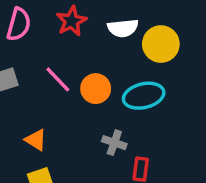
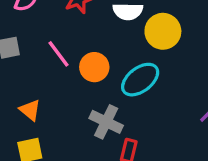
cyan ellipse: (144, 96) -> (140, 80), turned -30
gray cross: (114, 143) -> (106, 122), size x1.4

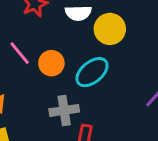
gray cross: (106, 122) -> (64, 110), turned -32

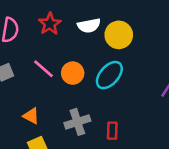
gray cross: (64, 110) -> (77, 122), moved

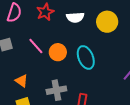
yellow circle: (119, 35) -> (107, 22), moved
cyan ellipse: (109, 75) -> (86, 57), turned -70

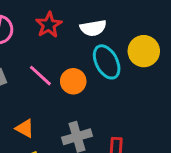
yellow circle: (107, 22) -> (144, 51), moved
cyan ellipse: (86, 57) -> (107, 62), moved

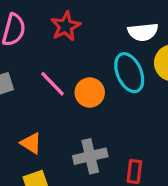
white semicircle: (93, 28) -> (143, 32), moved

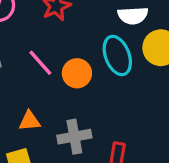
orange triangle: (31, 143) -> (30, 121), moved, turned -40

